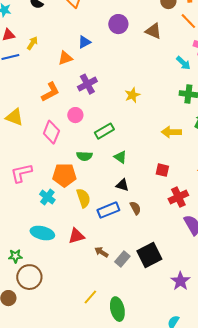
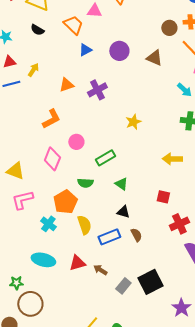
blue triangle: (84, 42) -> (85, 50), moved
purple cross: (87, 84) -> (97, 90), moved
yellow triangle: (14, 117) -> (15, 171), moved
orange pentagon: (64, 175) -> (65, 202), turned -30
brown arrow: (101, 252) -> (100, 270), moved

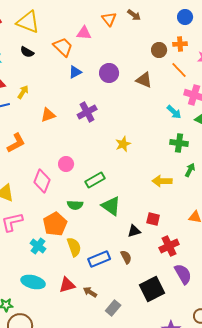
orange triangle: (66, 85) -> (48, 115), moved
orange L-shape: (51, 119) -> (16, 143), moved
green triangle: (121, 184) -> (111, 206), size x1.5
black triangle: (123, 212) -> (134, 231), moved, turned -32
black square: (150, 282) -> (152, 289), moved

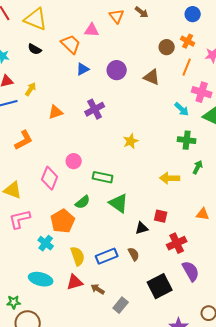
orange cross: (180, 44) -> (188, 41), turned 32
orange line: (179, 70) -> (187, 67), turned 66
green rectangle: (95, 180) -> (103, 177), turned 42
green semicircle: (75, 205) -> (83, 202), turned -42
yellow semicircle: (74, 247) -> (78, 256), moved

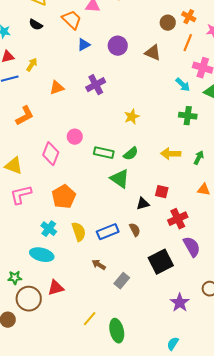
green arrow: (198, 167) -> (199, 158), moved
green semicircle: (83, 202) -> (131, 154), moved
cyan cross: (46, 243) -> (49, 229), moved
red triangle: (75, 282) -> (56, 288), moved

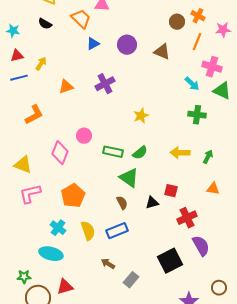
brown semicircle: (135, 230) -> (122, 203), moved

